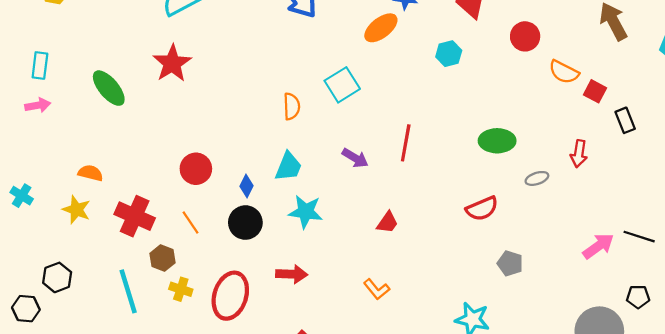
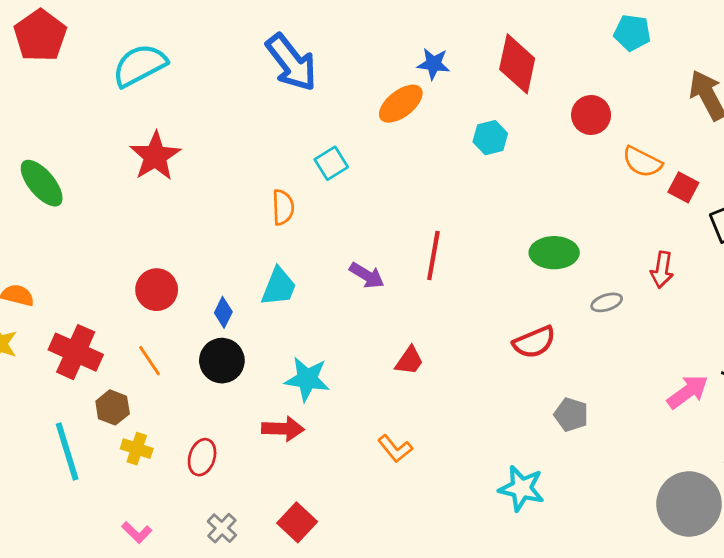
red star: (172, 63) -> (155, 156), moved
cyan square: (342, 85) -> (331, 163), moved, size x0.7
cyan star: (306, 212) -> (307, 379), moved
red ellipse: (230, 296) -> (202, 457), size x0.6

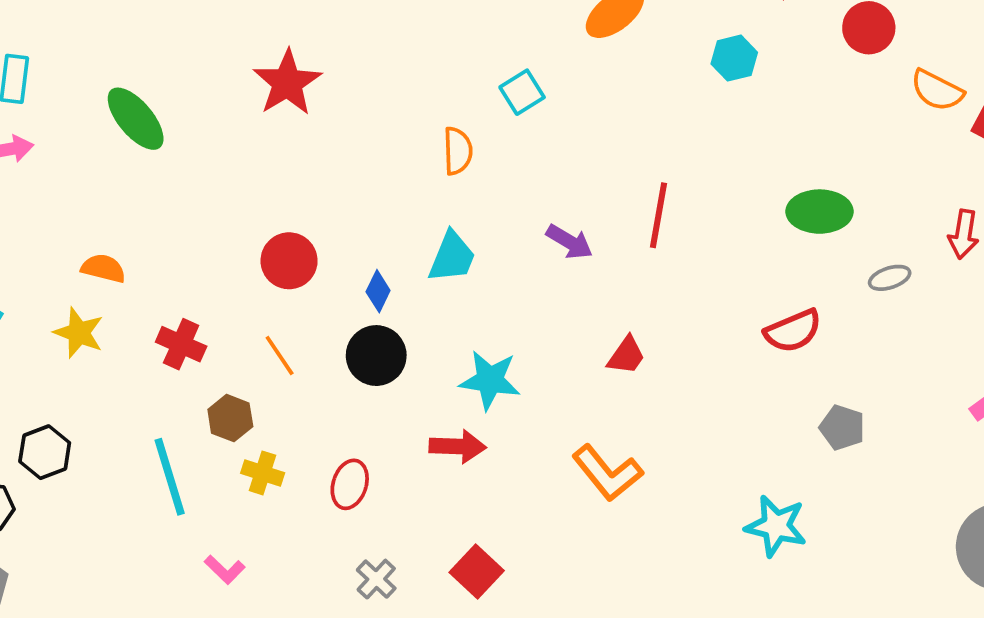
red cross: (76, 352) -> (181, 344), size x0.7
orange L-shape: (395, 449) -> (607, 473), size x1.5
pink L-shape: (137, 532) -> (225, 570), moved

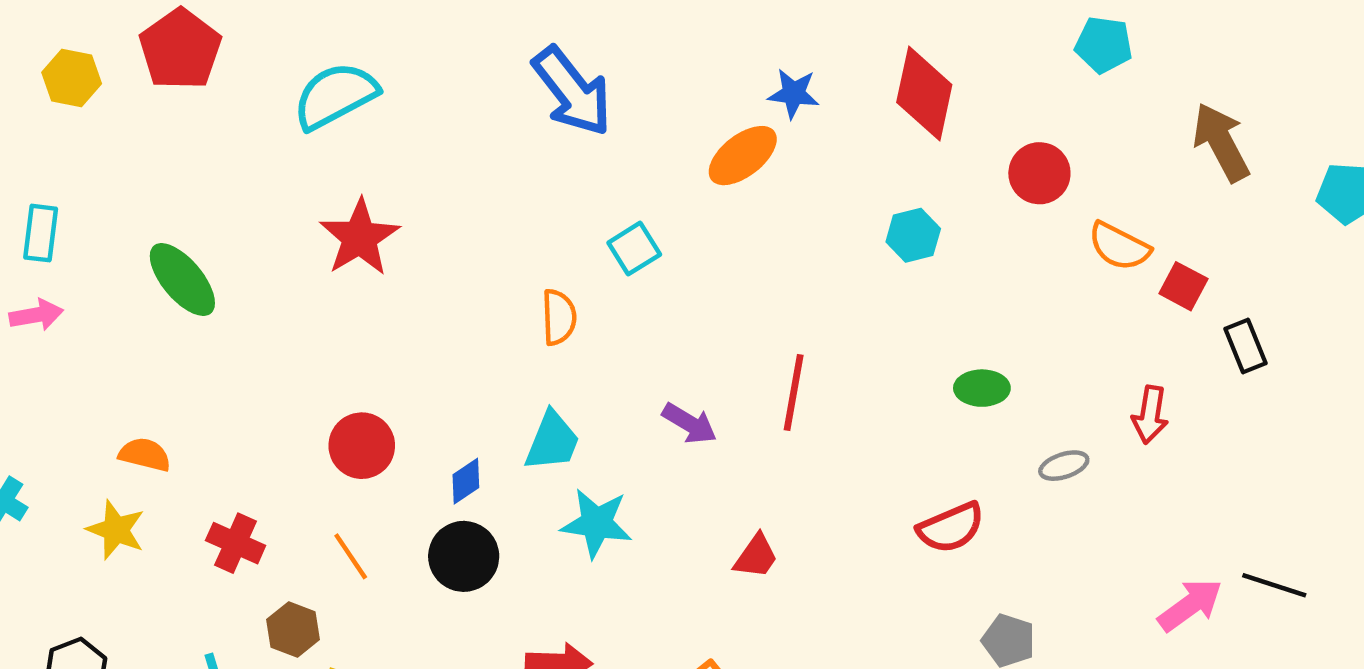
cyan hexagon: (734, 58) -> (913, 235), moved
green ellipse: (820, 212) -> (982, 388), size x0.7
blue diamond: (378, 291) -> (466, 481), turned 30
cyan star: (490, 380) -> (597, 523), moved

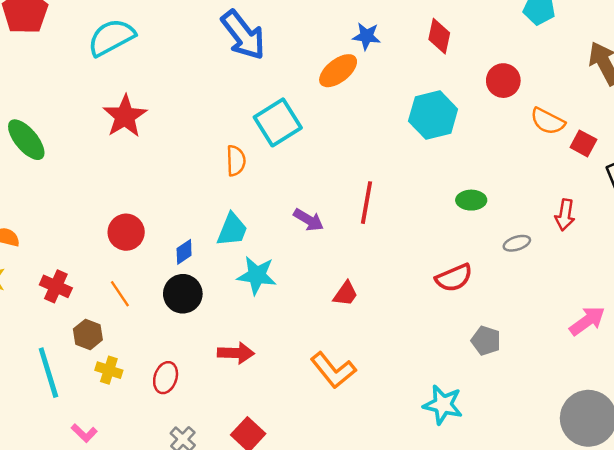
red diamond: (924, 94) -> (439, 36), size x0.7
cyan hexagon: (913, 235) -> (433, 115), size x1.6
cyan square: (634, 249) -> (278, 122), size x1.6

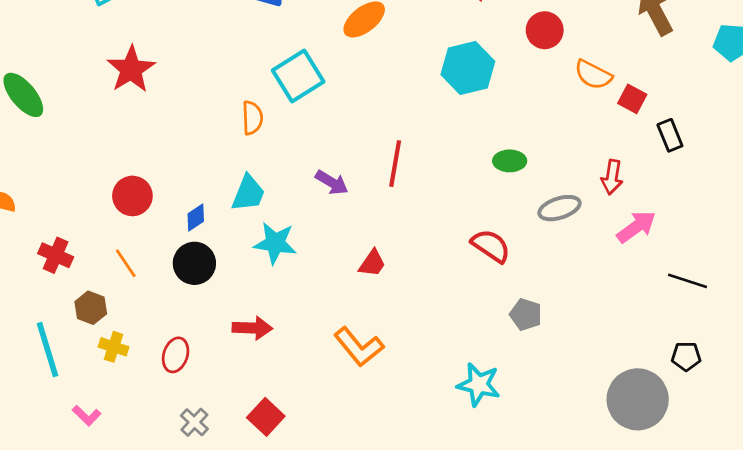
gray ellipse: (517, 243) -> (559, 208), size x1.4
red semicircle: (454, 278) -> (491, 246), turned -123
pink arrow: (587, 321) -> (636, 227), moved

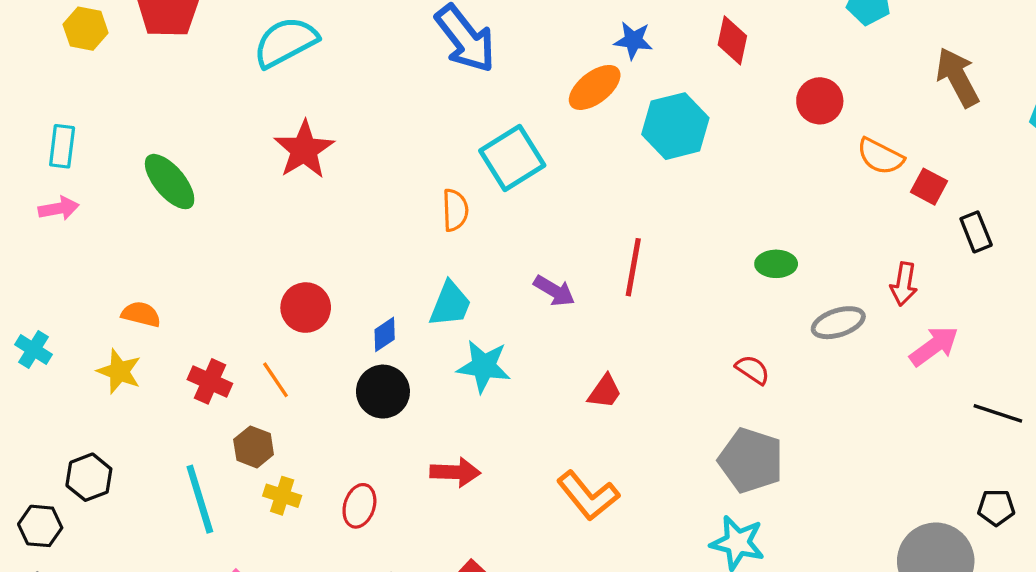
cyan hexagon: (468, 68) -> (675, 126), moved
red semicircle: (491, 246) -> (753, 370), size x0.7
orange line: (126, 263) -> (275, 380), moved
gray pentagon: (526, 314) -> (751, 460), moved, size x1.6

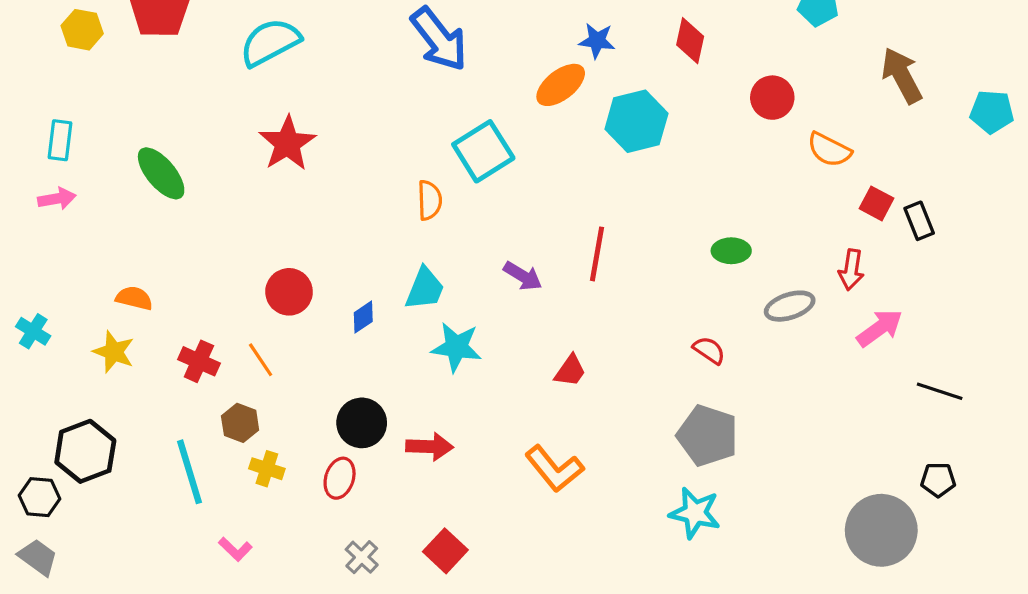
red square: (929, 187) -> (877, 203), moved
black circle: (383, 392) -> (362, 423), moved
black hexagon: (89, 477) -> (85, 451), size x1.4

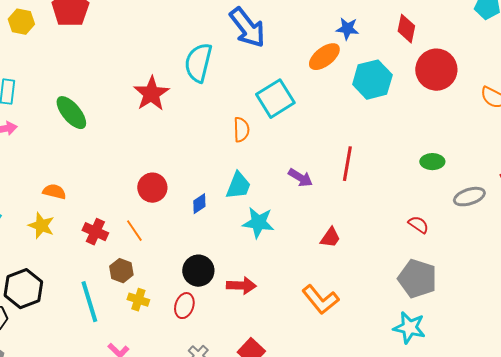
cyan semicircle: (270, 42) -> (198, 63), moved, turned -48
red circle: (772, 98) -> (436, 70), moved, size x1.5

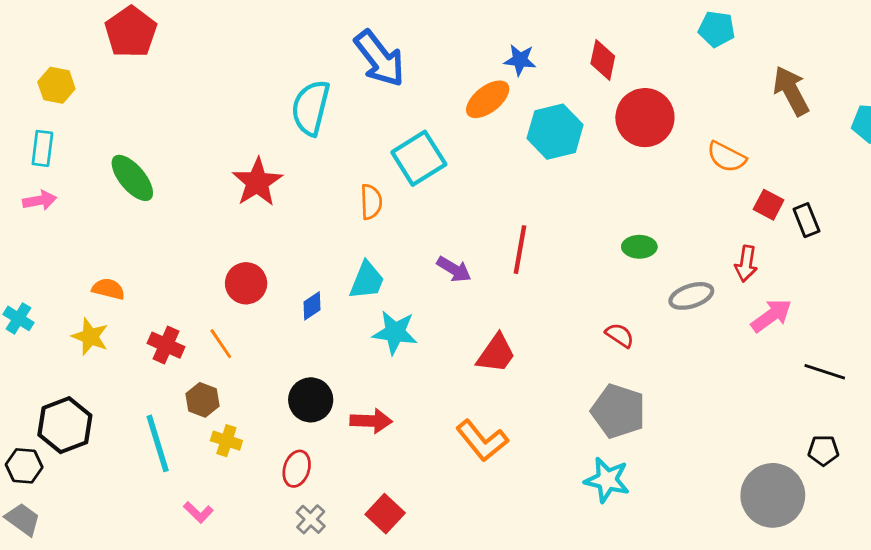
yellow hexagon: (21, 22) -> (56, 85), moved
red star: (151, 94) -> (257, 182), moved
red trapezoid: (330, 238) -> (496, 354), size x1.4
red ellipse: (184, 306) -> (297, 469), moved

